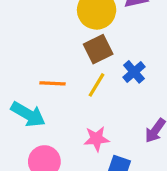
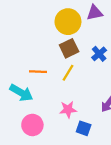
blue cross: (134, 72) -> (99, 54), moved

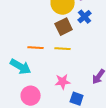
blue cross: (99, 54) -> (85, 17), moved
yellow line: (68, 73) -> (63, 49), turned 63

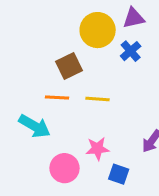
brown square: (64, 27) -> (69, 66), moved
pink circle: (31, 96) -> (65, 168), moved

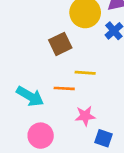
orange line: (57, 98) -> (64, 88), moved
pink circle: (65, 168) -> (41, 136), moved

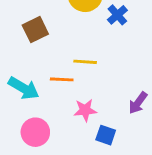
brown square: (60, 44) -> (35, 30), moved

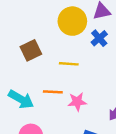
yellow line: (85, 62) -> (69, 64), moved
pink star: (85, 110) -> (77, 102), moved

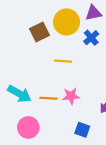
brown square: (31, 50) -> (40, 32), moved
orange line: (53, 92) -> (49, 98), moved

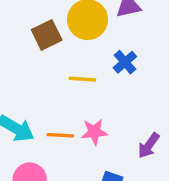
blue cross: (91, 38) -> (125, 62), moved

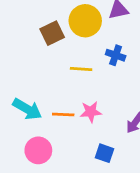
blue cross: (125, 62) -> (116, 55), turned -30

